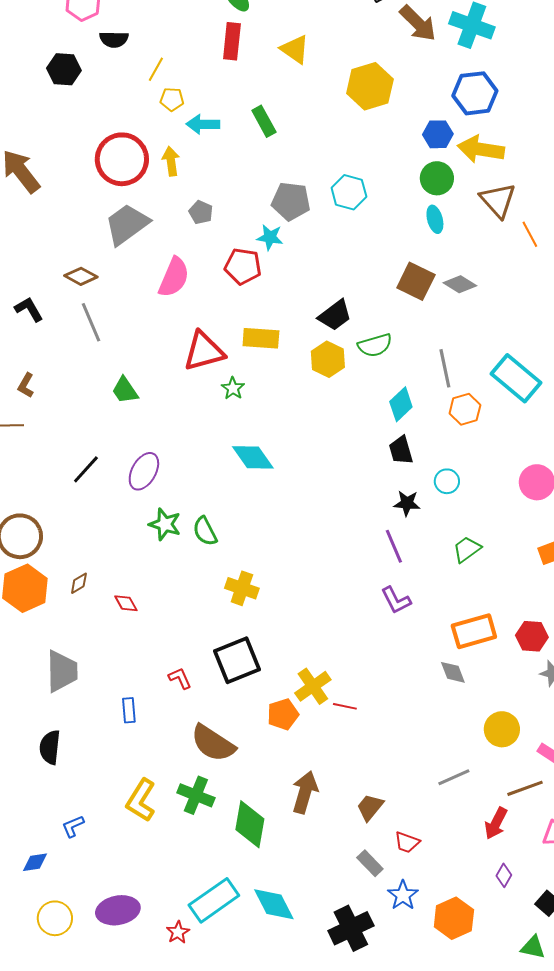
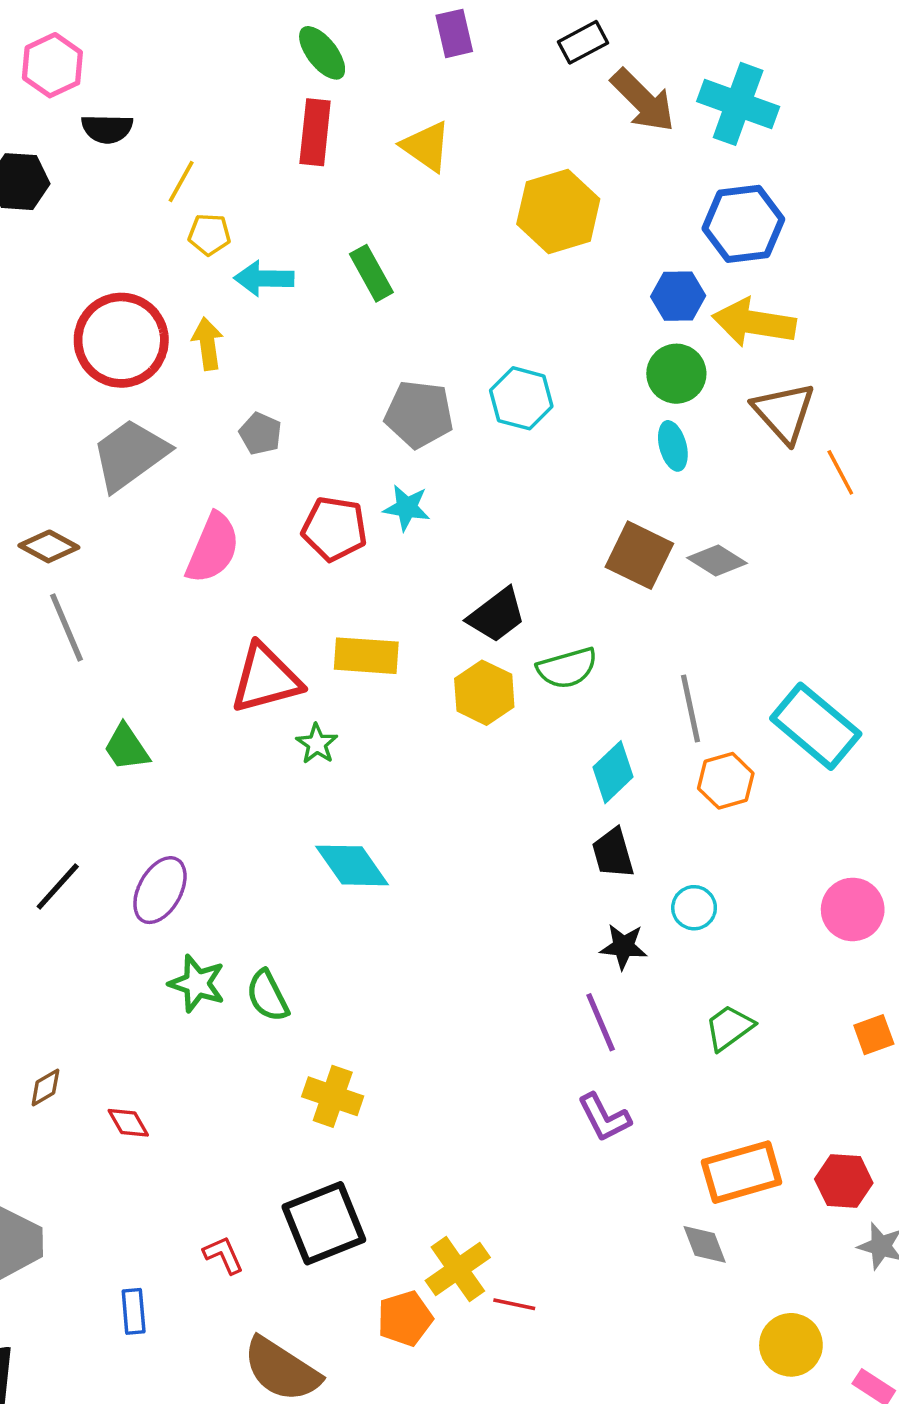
cyan star: (270, 237) -> (407, 508), moved

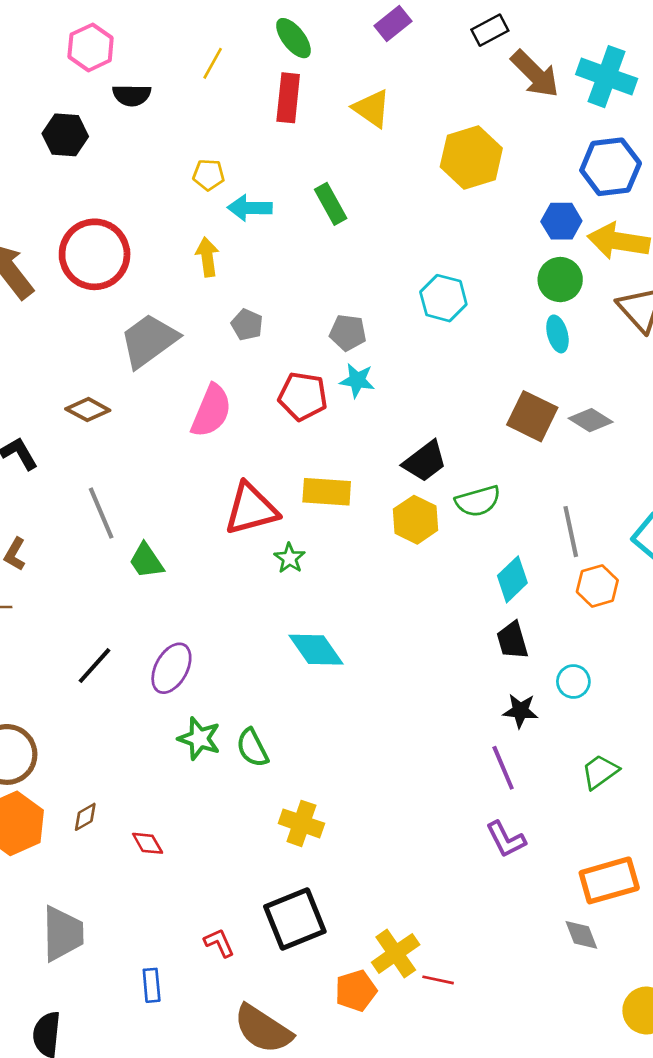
purple rectangle: (454, 33) -> (393, 23), turned 64
yellow line: (181, 182) -> (213, 63), moved
red circle: (121, 340) -> (95, 254), moved
gray pentagon: (419, 414) -> (348, 333), moved, size x0.7
gray line: (67, 627) -> (101, 513), moved

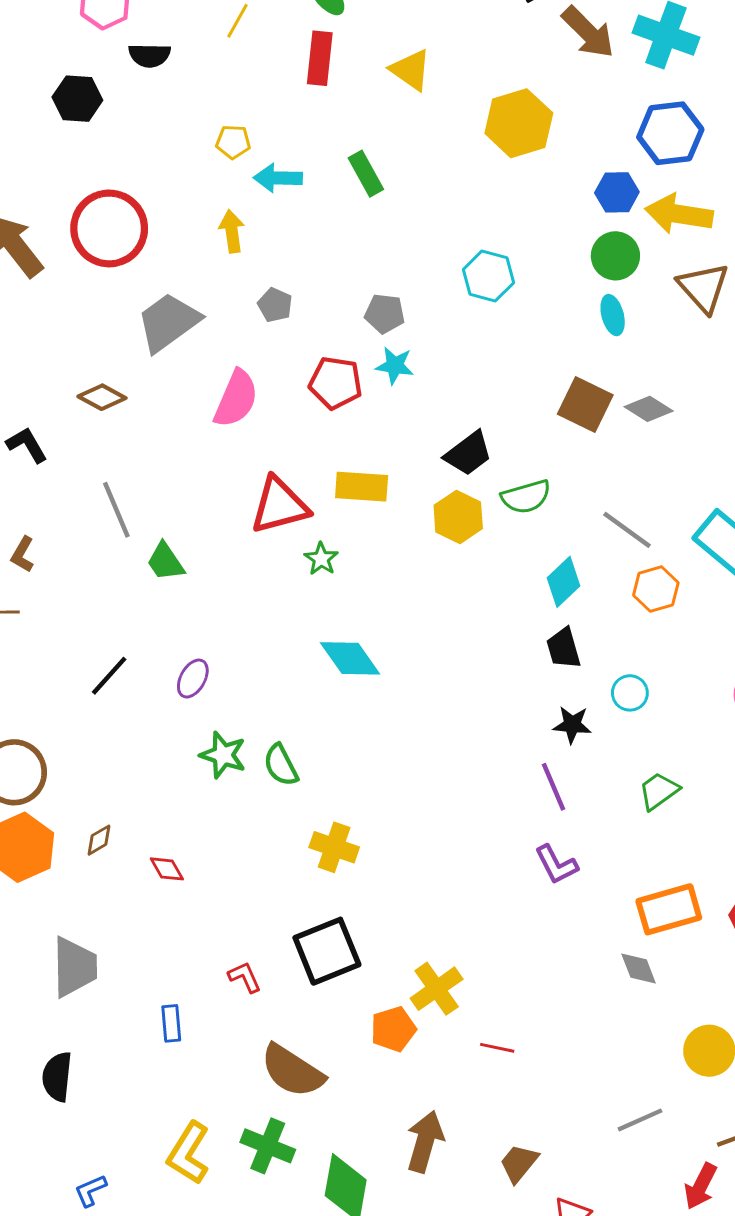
gray line: (571, 532) -> (627, 530), turned -42
purple ellipse: (171, 668) -> (193, 679), size x0.7
red line: (438, 980) -> (497, 1048), moved

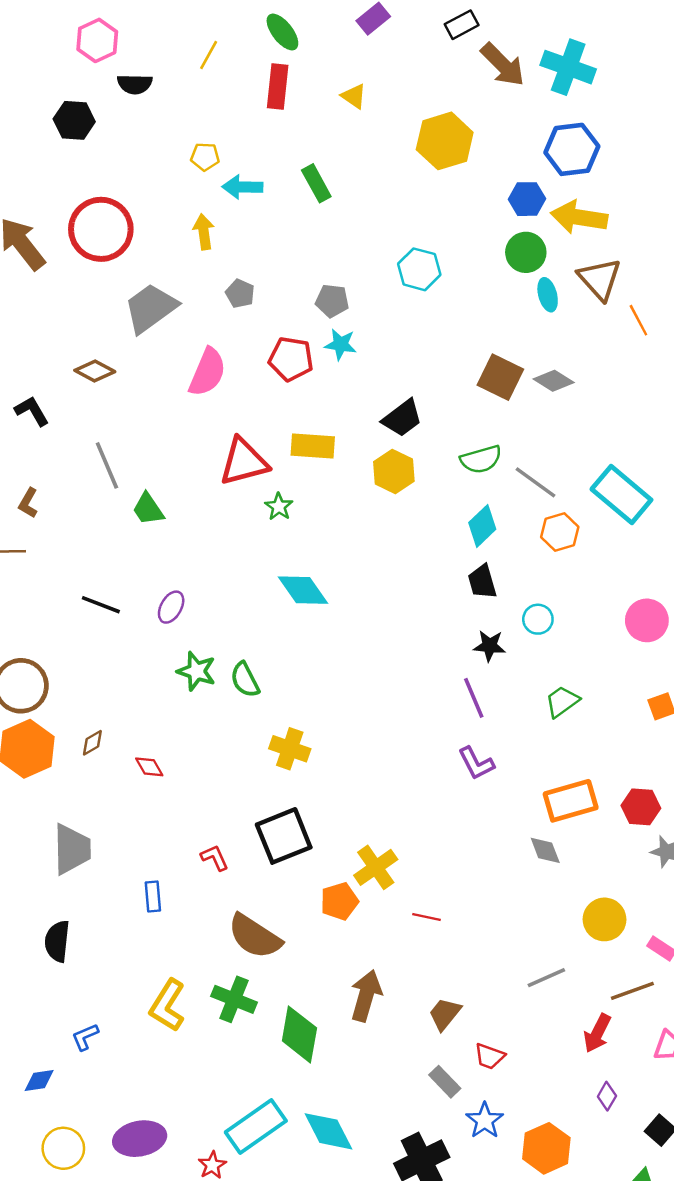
yellow triangle: (411, 70) -> (354, 96), size x0.7
cyan ellipse: (613, 315) -> (548, 295), moved
green semicircle: (526, 497) -> (481, 459), moved
black line: (109, 676) -> (101, 605), turned 69

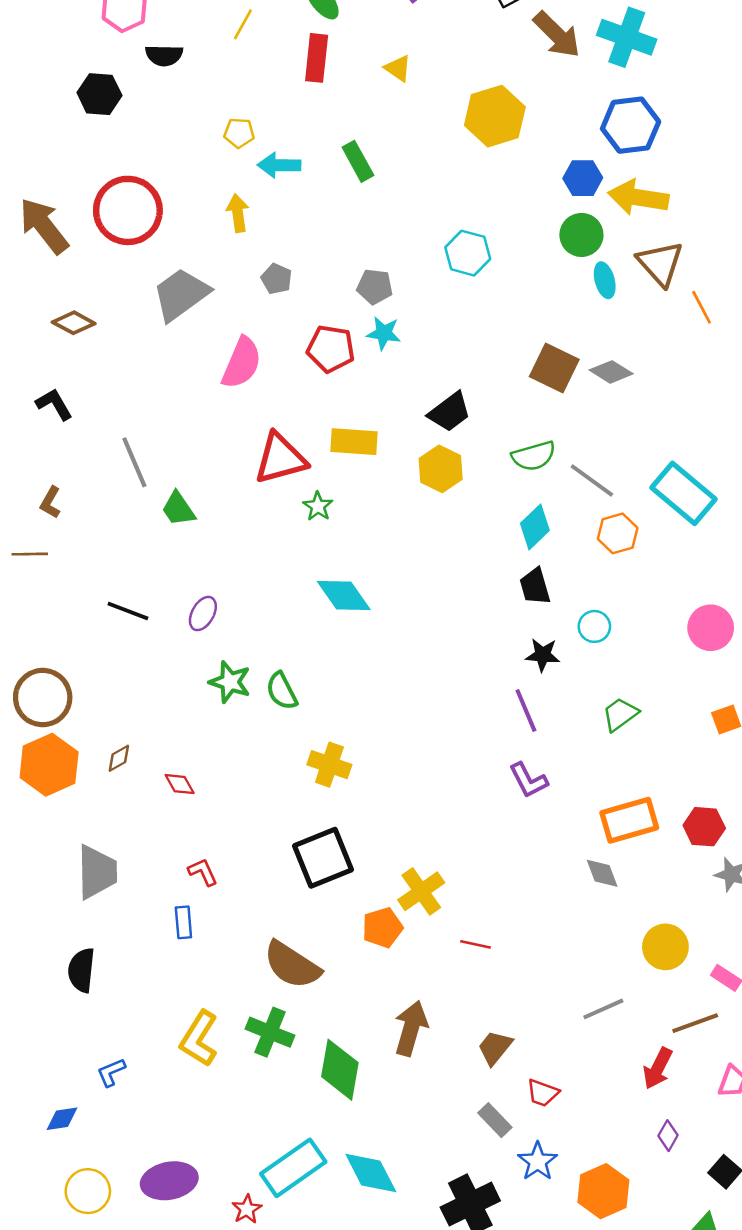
brown diamond: (95, 371) -> (74, 323), moved
red L-shape: (215, 858) -> (203, 872), moved

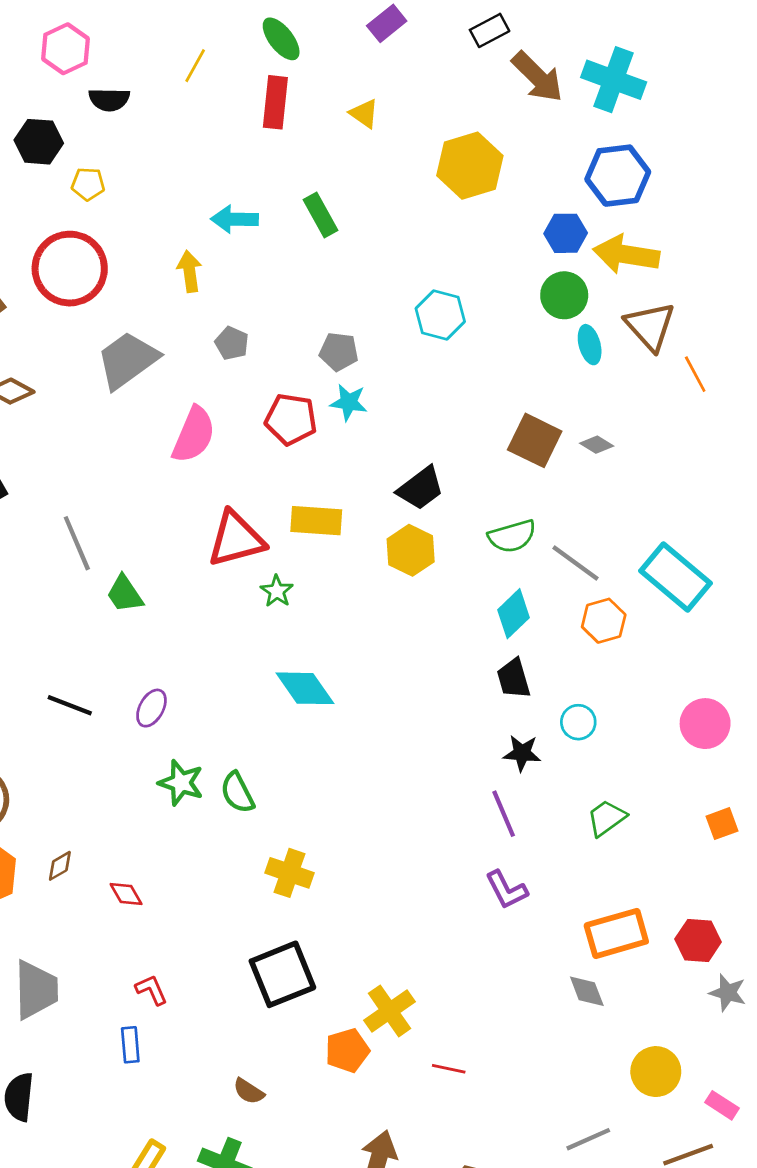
yellow pentagon: (239, 133) -> (88, 184), moved
gray diamond: (611, 372) -> (597, 445), size x0.7
brown semicircle: (292, 965) -> (249, 1091), size x0.5

